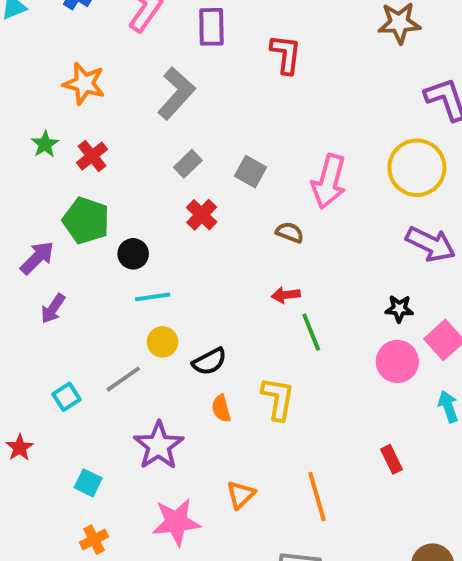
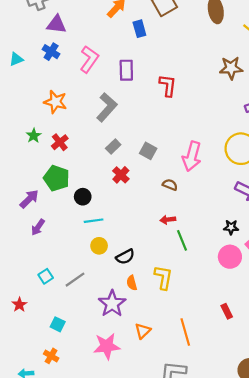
gray line: (123, 379) -> (75, 280), moved
purple star: (159, 446) -> (112, 304), moved
orange cross: (94, 540) -> (51, 356), moved, turned -32

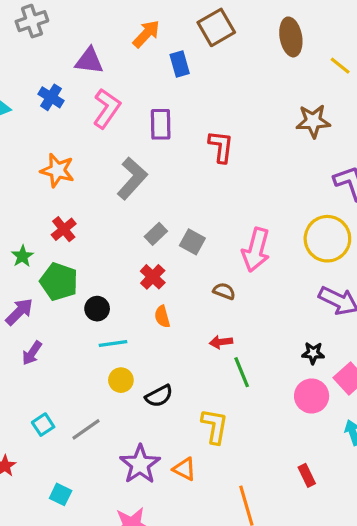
purple triangle: (57, 24) -> (89, 61), moved
green star: (34, 136) -> (22, 256), moved
gray rectangle: (113, 147) -> (156, 234), moved
orange semicircle: (132, 283) -> (162, 317), moved
orange triangle: (143, 331) -> (184, 469), moved, turned -49

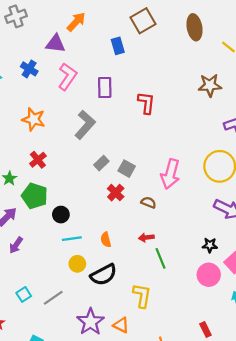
orange arrow: (146, 34) -> (76, 22), moved
red cross: (153, 277) -> (116, 193), moved
orange semicircle: (162, 317) -> (106, 240), moved
black semicircle: (159, 396) -> (104, 275), size x1.4

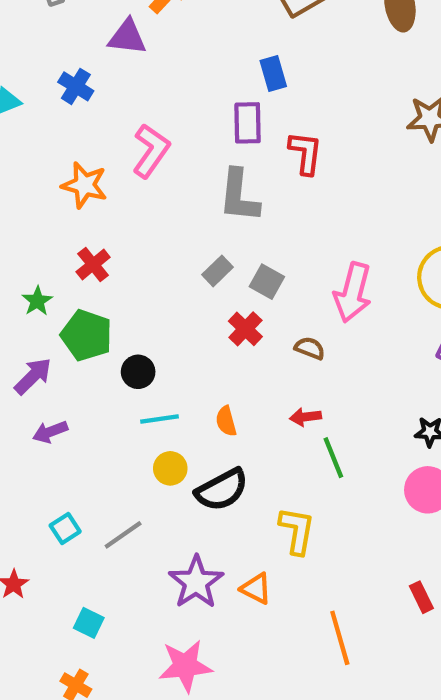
blue rectangle: (118, 46) -> (273, 74), moved
pink L-shape: (67, 77) -> (151, 151), moved
purple rectangle: (105, 87) -> (248, 123), moved
gray L-shape: (85, 125) -> (239, 196), moved, turned 144
purple arrow: (16, 245) -> (50, 432), turned 35

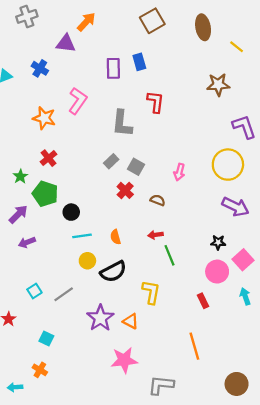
purple rectangle: (248, 123) -> (113, 68), moved
pink arrow: (353, 292) -> (179, 172), size x0.6
red rectangle: (421, 597) -> (203, 301), moved
orange line: (340, 638) -> (194, 346), moved
pink star: (185, 666) -> (124, 360), moved

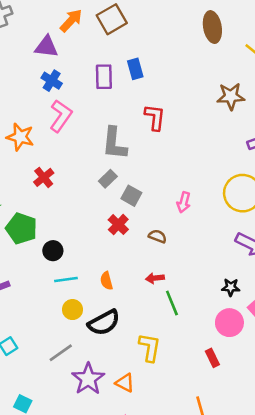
brown square: (152, 21) -> (112, 19), moved
blue cross: (40, 68) -> (52, 81), moved
red cross: (48, 158) -> (44, 177), moved
gray rectangle: (111, 161) -> (108, 179), moved
gray line: (64, 294) -> (61, 353), moved

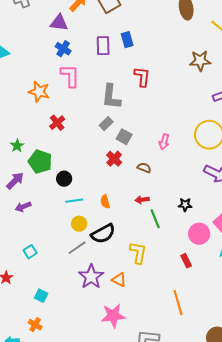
pink L-shape: (61, 116) -> (70, 76), turned -35
black star: (231, 287) -> (185, 205), moved
gray line: (61, 353) -> (77, 248), moved

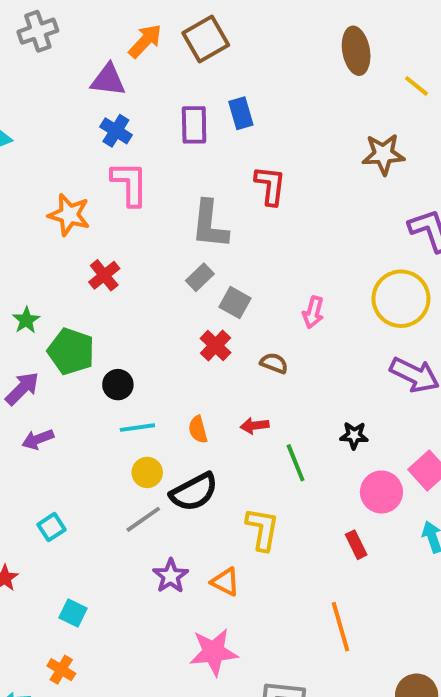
red arrow: (142, 200) -> (255, 426), moved
purple star: (91, 277) -> (171, 576), size x0.7

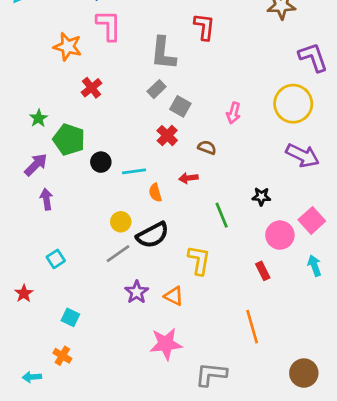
red arrow: (255, 426) -> (188, 178), moved
cyan line: (137, 428) -> (134, 171), moved
purple arrow: (38, 439) -> (46, 199), turned 102

